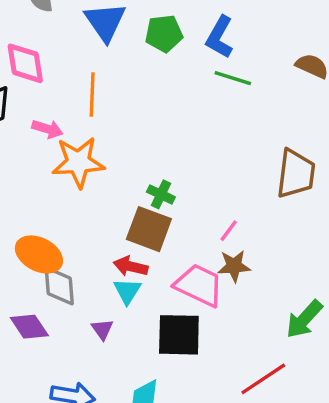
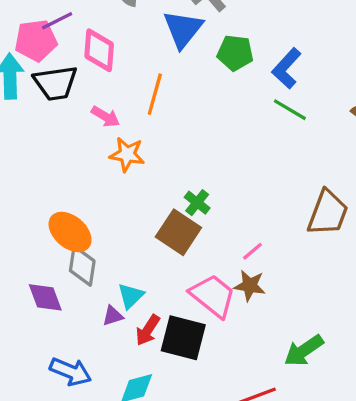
orange star: (78, 162) -> (127, 154), size x0.7
red arrow: (131, 266) -> (148, 330), moved, turned -84
cyan triangle: (127, 291) -> (131, 296), moved
purple triangle: (102, 329) -> (113, 316), turned 35

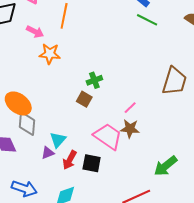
green cross: (197, 203) -> (94, 80), turned 35
brown square: (178, 232) -> (84, 99), size x0.6
black square: (183, 338) -> (92, 163), size x0.7

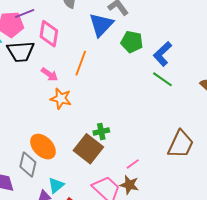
brown square: (84, 99) -> (88, 149), size x1.8
orange ellipse: (18, 103) -> (43, 147), moved

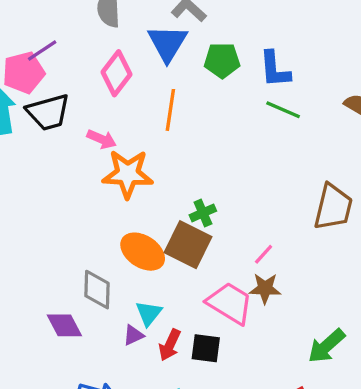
pink diamond: (49, 34) -> (117, 73), moved, turned 40
blue L-shape: (163, 54) -> (275, 69), turned -40
orange line: (81, 63) -> (170, 110), moved
orange star: (61, 99) -> (128, 174), size x1.4
orange ellipse: (43, 147) -> (143, 252), moved

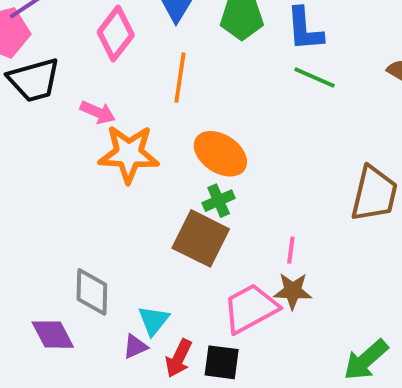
orange ellipse: (143, 252) -> (220, 154), moved
pink line: (264, 254) -> (291, 250), turned -35
pink trapezoid: (230, 303) -> (251, 308), turned -60

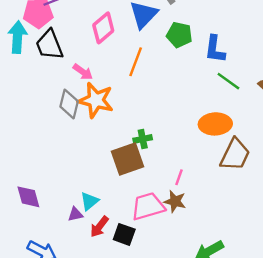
green line: (315, 77) -> (228, 81), moved
black trapezoid: (34, 80) -> (49, 45), turned 72
orange ellipse: (220, 154) -> (215, 124), moved, turned -48
brown square: (201, 238) -> (127, 159), turned 32
gray diamond: (92, 292) -> (69, 104), moved

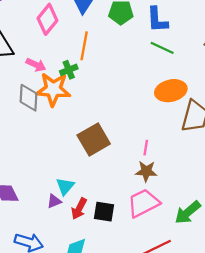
green line: (228, 81) -> (162, 48), moved
green cross: (143, 139) -> (69, 70), moved
pink trapezoid: (148, 206) -> (143, 203), moved

